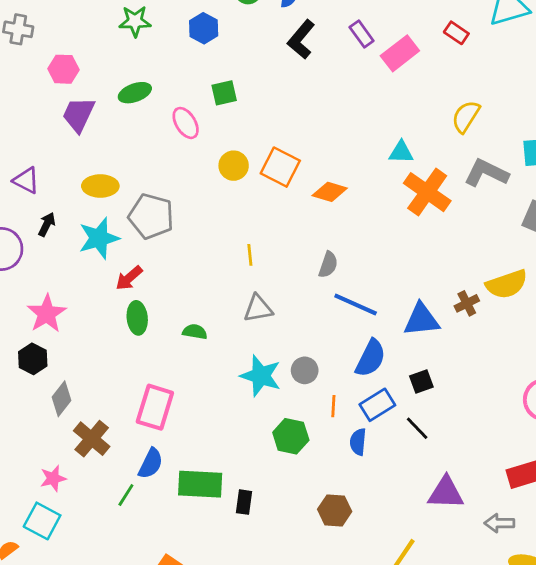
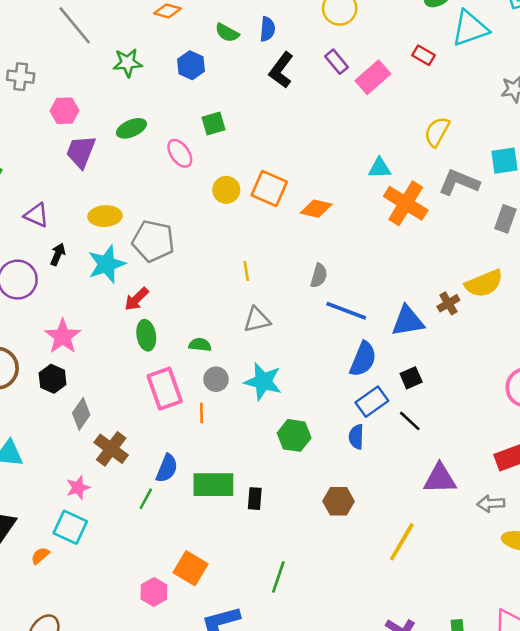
gray circle: (305, 370) -> (216, 379), moved
orange line: (333, 406) -> (202, 413), moved
pink rectangle: (155, 407) -> (165, 389), moved, turned -33

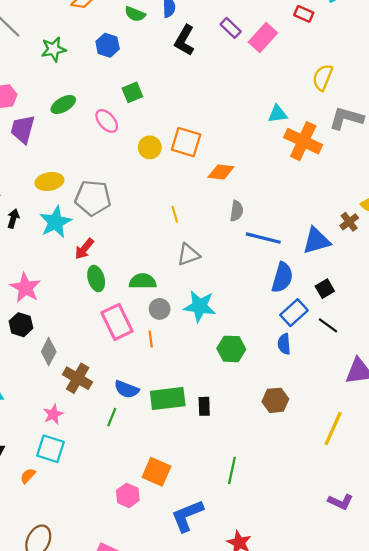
orange diamond: (316, 209) -> (221, 172), moved
green semicircle: (200, 345) -> (143, 281), size x1.4
blue semicircle: (167, 468) -> (127, 389), turned 95

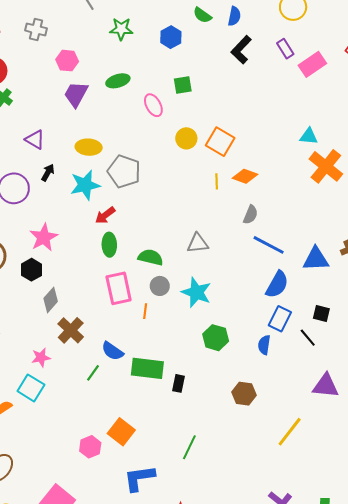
yellow line: (175, 214) -> (217, 181), moved
black square: (325, 289) -> (321, 313), moved, turned 30
blue rectangle: (294, 313) -> (280, 319), turned -35

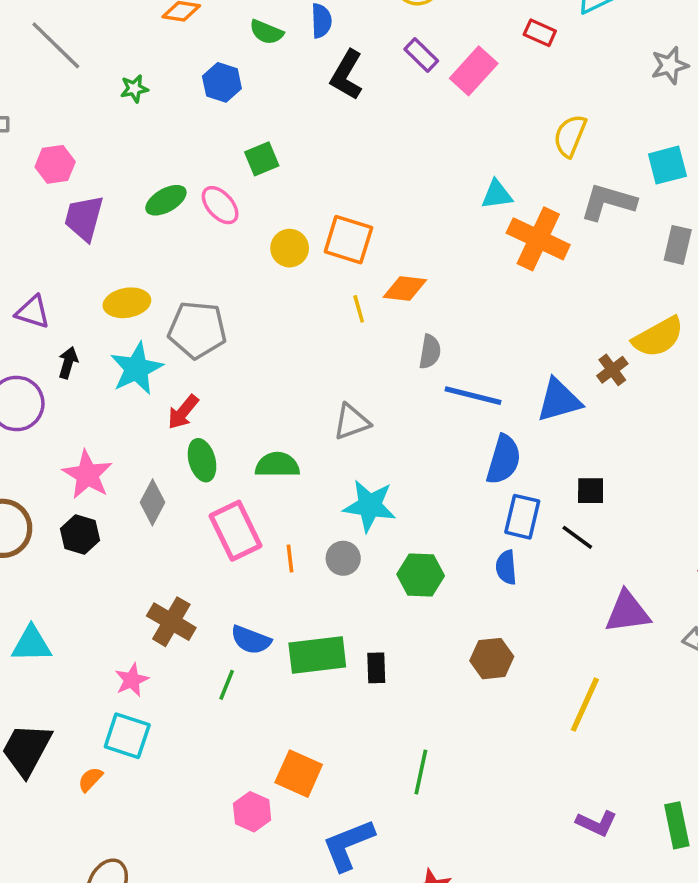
green star: (121, 29) -> (134, 89), size x0.7
green ellipse: (118, 81) -> (166, 200), moved
gray circle: (160, 286) -> (343, 558), moved
gray diamond: (51, 300) -> (153, 502), moved

